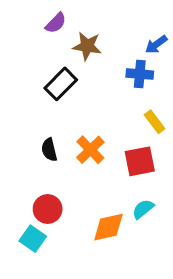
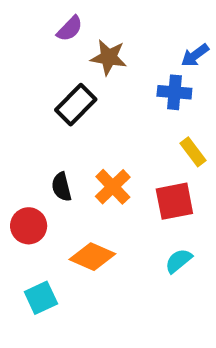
red circle: (48, 209) -> (29, 226), moved
orange diamond: (108, 227) -> (92, 257), moved, turned 36
cyan square: (33, 239) -> (41, 298), turned 30

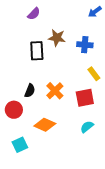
blue arrow: (195, 55) -> (95, 12), moved
brown star: (109, 57) -> (57, 38), moved
black rectangle: (76, 105) -> (37, 51), turned -48
black semicircle: (61, 187) -> (30, 91), turned -144

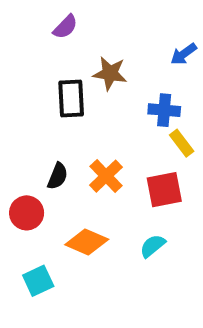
blue arrow: (95, 12) -> (184, 54), moved
blue cross: (85, 45) -> (164, 110), moved
cyan semicircle: (87, 127) -> (153, 246), moved

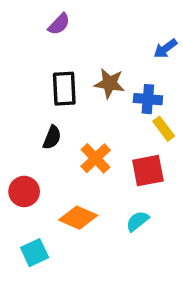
brown star: (110, 73) -> (110, 83), moved
black semicircle: (58, 176) -> (52, 137), moved

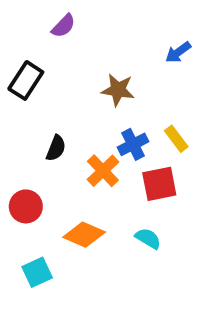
black rectangle: (64, 89) -> (26, 80), moved, turned 36
blue cross: (148, 99) -> (133, 144), moved, turned -32
cyan semicircle: (137, 221) -> (148, 238), turned 70

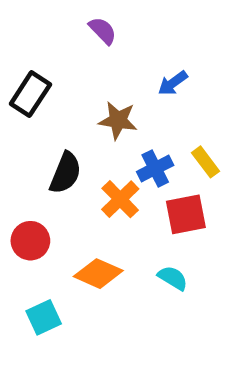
purple semicircle: (63, 26) -> (103, 31), moved, turned -88
blue arrow: (178, 52) -> (173, 83), moved
brown star: (118, 90) -> (118, 120), moved
black semicircle: (56, 148) -> (65, 173), size x1.4

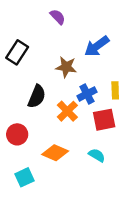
blue arrow: (173, 83) -> (97, 46), size x1.5
yellow rectangle: (205, 162) -> (115, 90), turned 35

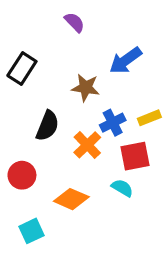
yellow rectangle: (115, 90) -> (149, 118), turned 70
cyan semicircle: (97, 155) -> (122, 188), moved

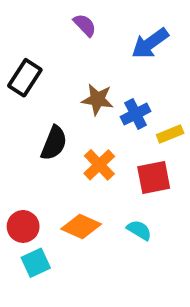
blue arrow: (125, 61) -> (150, 43), moved
blue cross: (113, 123) -> (136, 114), moved
red circle: (22, 175) -> (23, 226), moved
cyan semicircle: (122, 188) -> (139, 230), moved

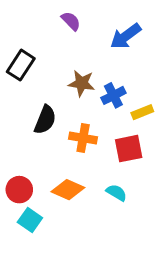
orange cross: (99, 165) -> (83, 138), turned -36
cyan square: (36, 263) -> (30, 220), turned -30

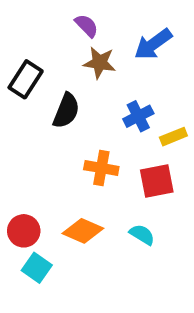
brown star: (82, 83) -> (99, 63), moved
black semicircle: (45, 120) -> (66, 111), moved

